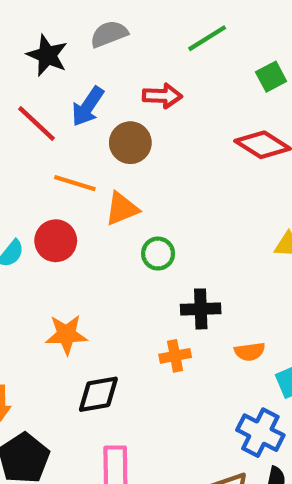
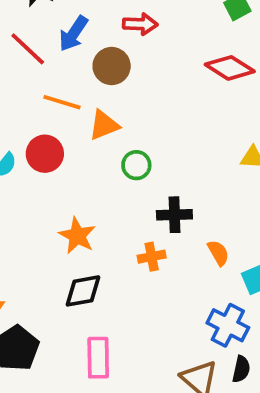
orange star: (66, 335) -> (77, 236), moved, turned 30
orange semicircle: (250, 352) -> (218, 253), turned -112

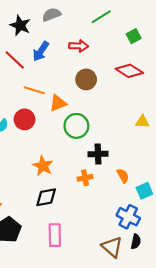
brown circle: (112, 66) -> (86, 79), moved
green circle: (136, 165) -> (76, 126), size x1.5

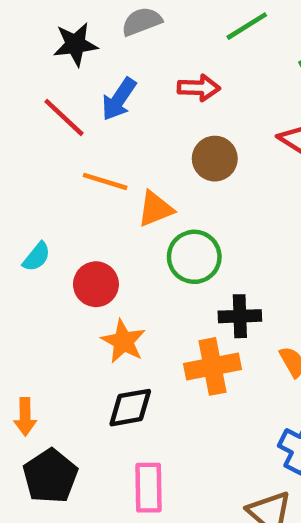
black star: (20, 25) -> (75, 44), turned -30
red circle: (25, 119) -> (96, 284), moved
orange cross: (85, 178) -> (212, 366), size x1.6

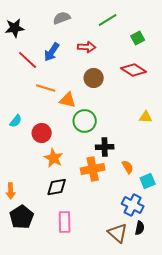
black star: (75, 44) -> (15, 28), moved
orange triangle: (155, 209) -> (68, 100), turned 36

